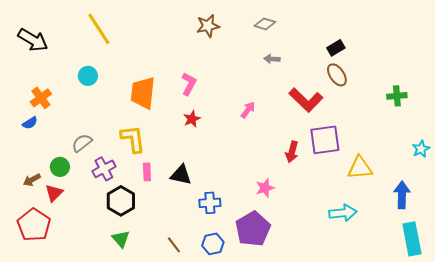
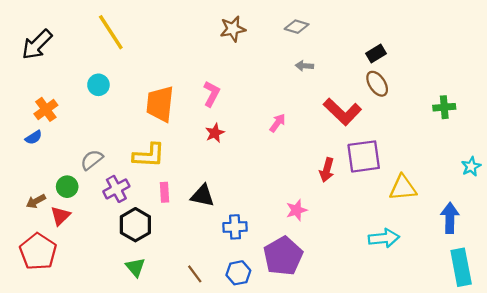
black arrow: (33, 40) -> (37, 45), turned 104
yellow L-shape: (133, 139) -> (149, 155), turned 100

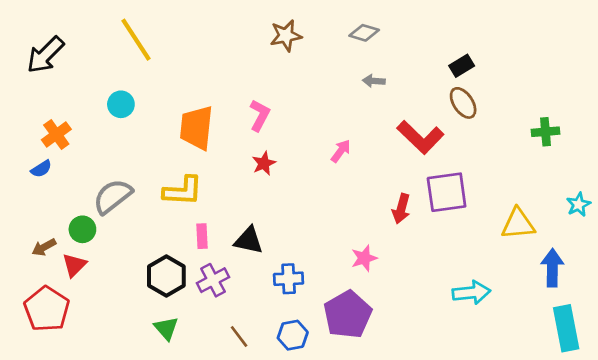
gray semicircle: (92, 160) -> (113, 196), size x1.4
yellow triangle: (403, 188) -> (518, 224), moved
purple cross: (116, 189) -> (213, 280), moved

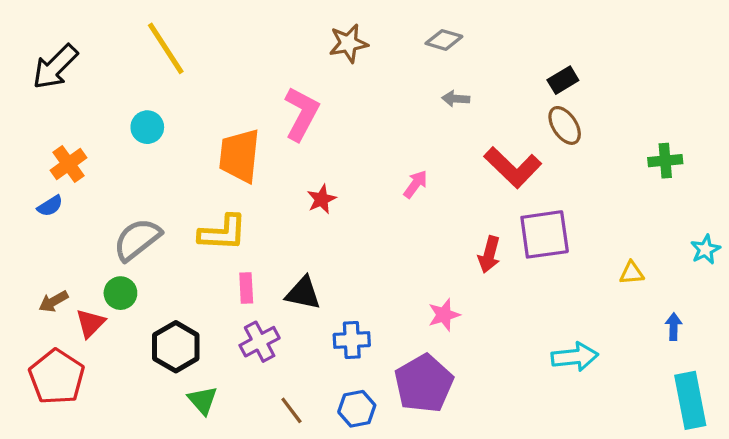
pink L-shape: (260, 115) -> (301, 114), moved, size x1.4
yellow triangle: (518, 224) -> (632, 273), size x0.6
green circle: (82, 229) -> (120, 293), moved
blue arrow: (552, 268) -> (674, 327), size x0.6
black hexagon: (166, 276) -> (176, 347), moved

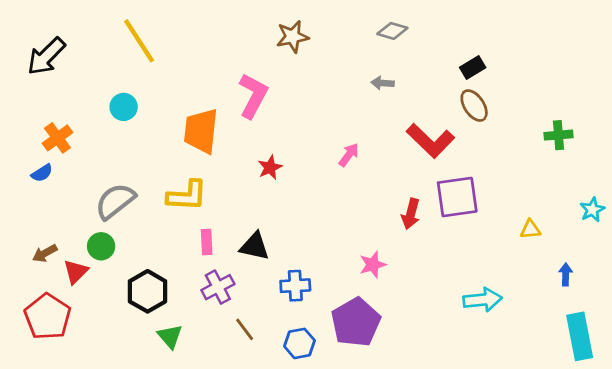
gray diamond: (444, 40) -> (392, 31), moved
brown line: (291, 410) -> (245, 329), moved

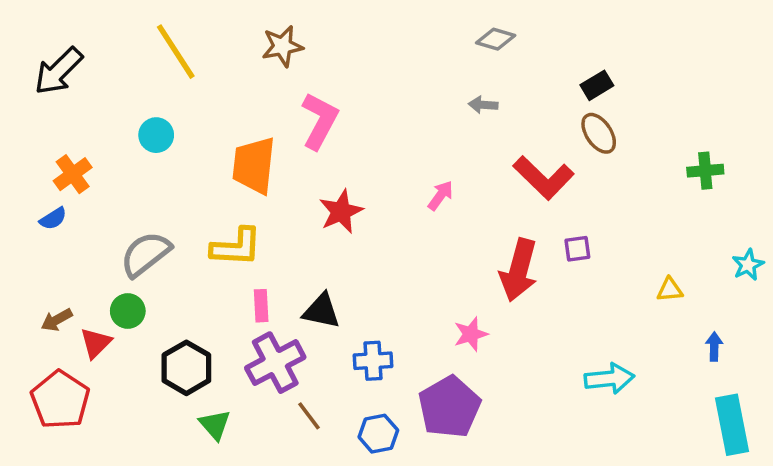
brown star: (292, 37) -> (282, 46), moved
red star: (270, 167) -> (341, 211), size x1.4
purple square: (457, 197) -> (577, 249), size x0.5
red arrow: (411, 214) -> (519, 270), size x1.6
purple cross: (218, 287) -> (275, 363), size x1.4

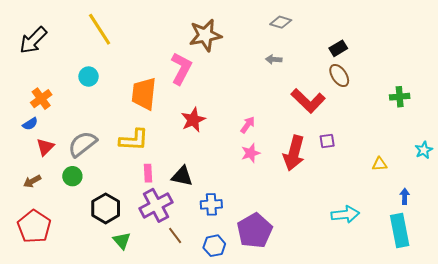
brown star: (282, 46) -> (205, 35), moved, size x1.4
pink arrow: (441, 195) -> (248, 125), moved
pink star: (471, 334) -> (251, 153), moved
red triangle: (96, 343) -> (45, 147), moved
cyan rectangle: (732, 425) -> (400, 231), moved

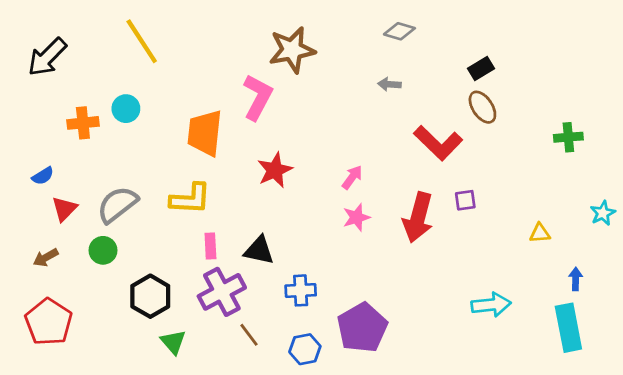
orange cross: (41, 99) -> (83, 123), moved, turned 30

